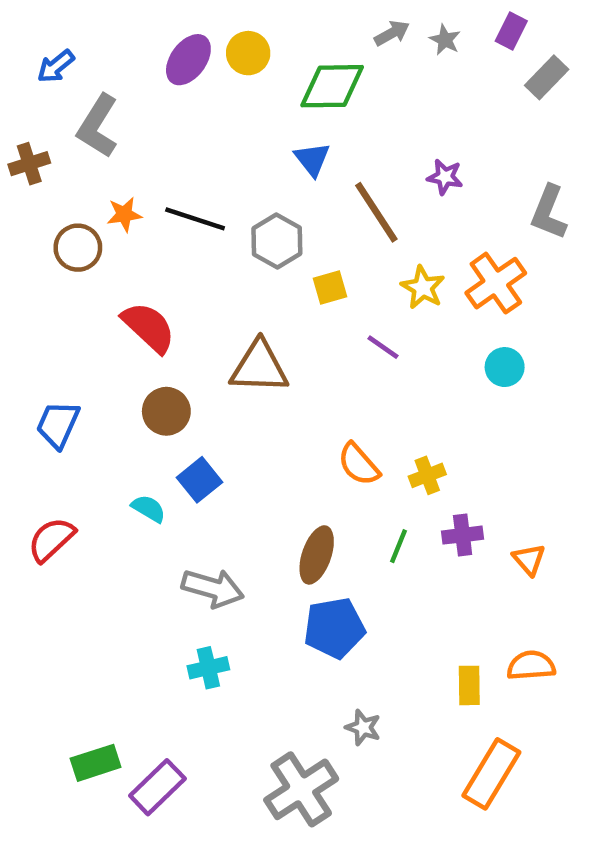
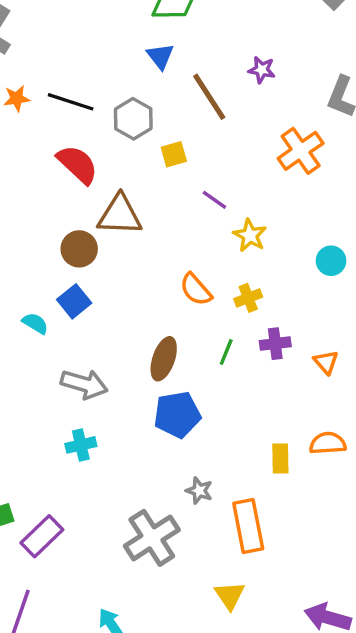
yellow star: (423, 287) -> (250, 235), moved
red semicircle: (149, 327) -> (77, 164), moved
cyan circle: (505, 367) -> (331, 261), moved
brown circle: (166, 411) -> (79, 249), moved
orange rectangle: (491, 774) -> (248, 526), moved, turned -42

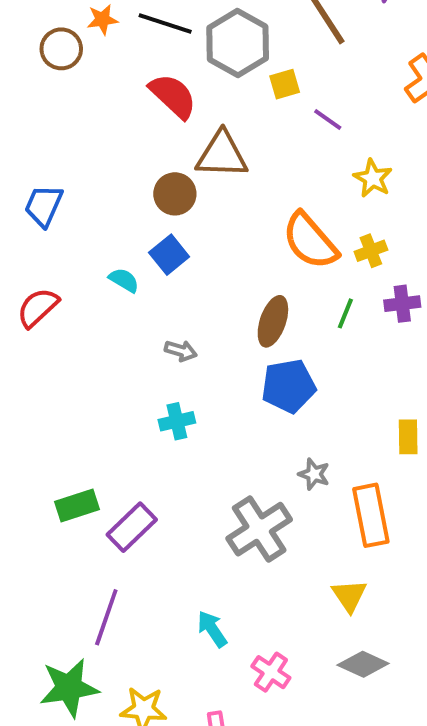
gray hexagon: (133, 119) -> (238, 43), size x1.4
purple line: (214, 200) -> (328, 119), moved
orange semicircle: (196, 289) -> (310, 241), size x1.5
gray arrow: (84, 384) -> (181, 351), size x0.6

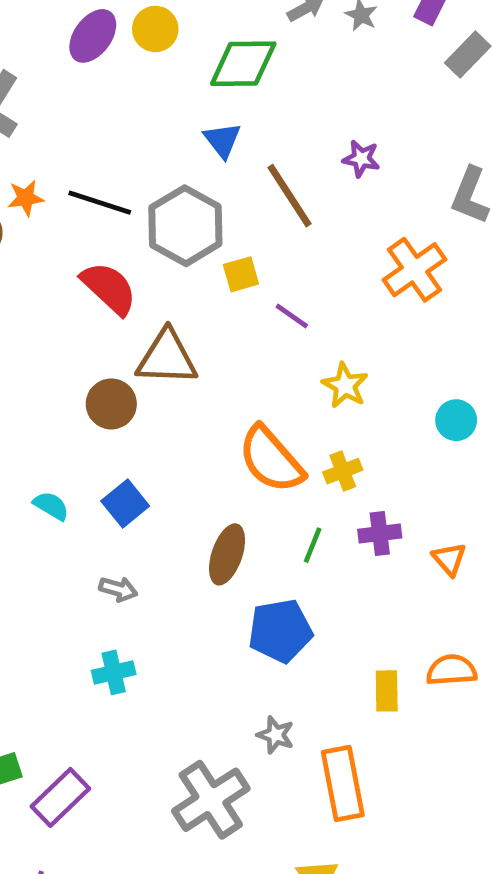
blue square: (169, 255) -> (125, 503), moved
blue pentagon: (289, 386) -> (280, 631), moved

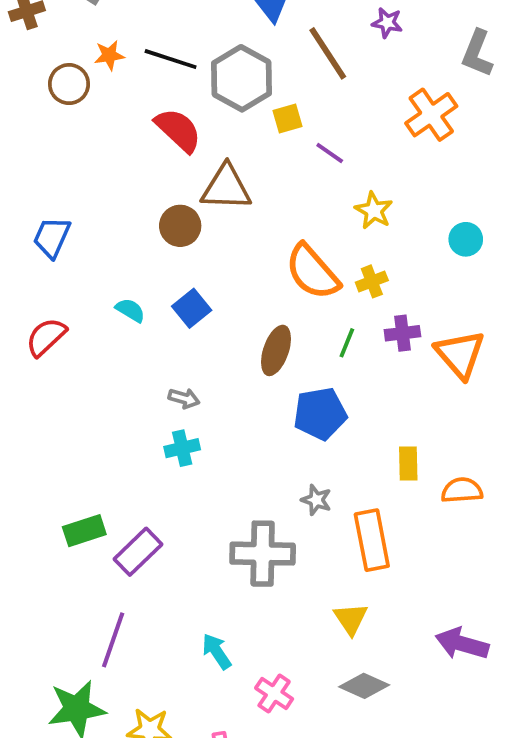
orange triangle: (449, 559) -> (460, 354), size x1.8
gray arrow: (118, 589) -> (184, 398), moved
orange semicircle: (452, 670) -> (462, 490), moved
gray cross: (211, 800) -> (263, 554), turned 34

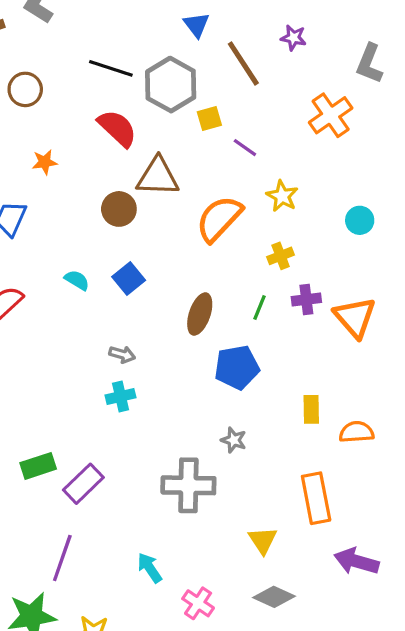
orange star: (109, 55) -> (45, 162), moved
orange semicircle: (312, 272) -> (219, 219), moved, turned 84
orange rectangle: (372, 540) -> (316, 498), moved

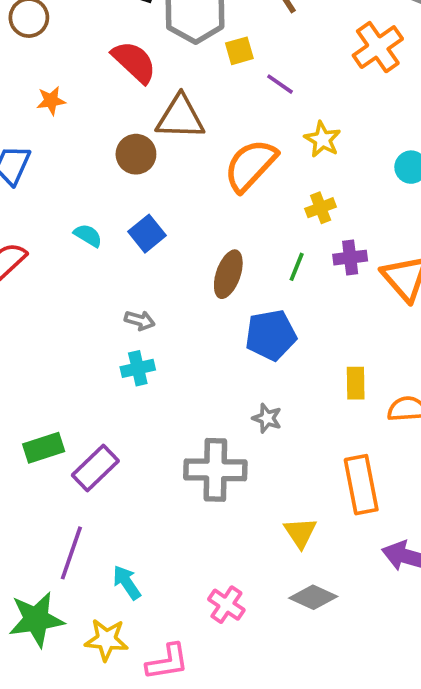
cyan arrow: (150, 568) -> (127, 582), moved

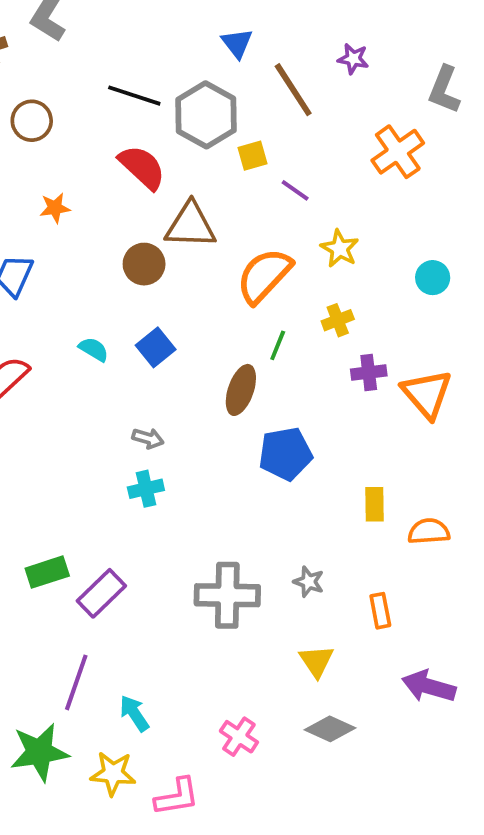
green line: (297, 267) -> (278, 345), moved
gray star: (267, 418) -> (309, 582), moved
orange rectangle: (361, 485) -> (380, 611), size x0.6

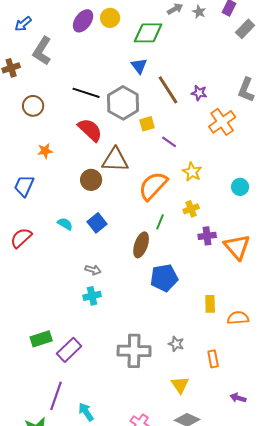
purple star: (353, 59) -> (199, 93), moved
purple arrow: (429, 686) -> (238, 398), size x0.6

